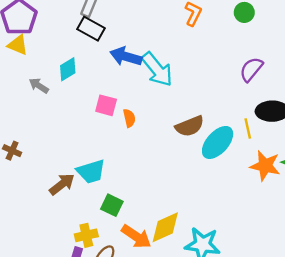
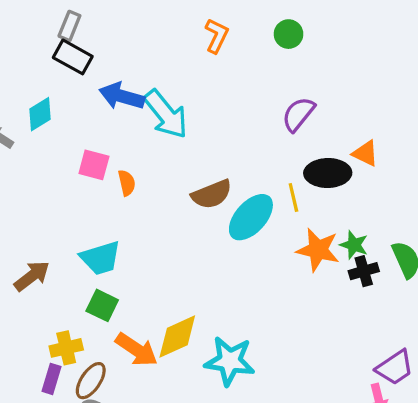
cyan trapezoid: (91, 171) -> (101, 258), moved

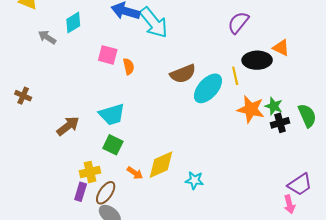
orange arrow: (136, 350) -> (135, 173), size x0.6
cyan star: (230, 361) -> (194, 180), size x0.6

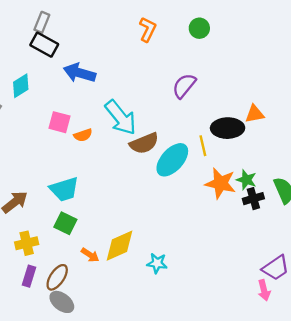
cyan arrow: (154, 23) -> (121, 117), moved
purple semicircle: (238, 23) -> (184, 86), moved
orange triangle: (281, 48) -> (255, 114), turned -36
orange semicircle: (129, 66) -> (83, 135), turned 84
yellow cross: (90, 172) -> (27, 243), moved

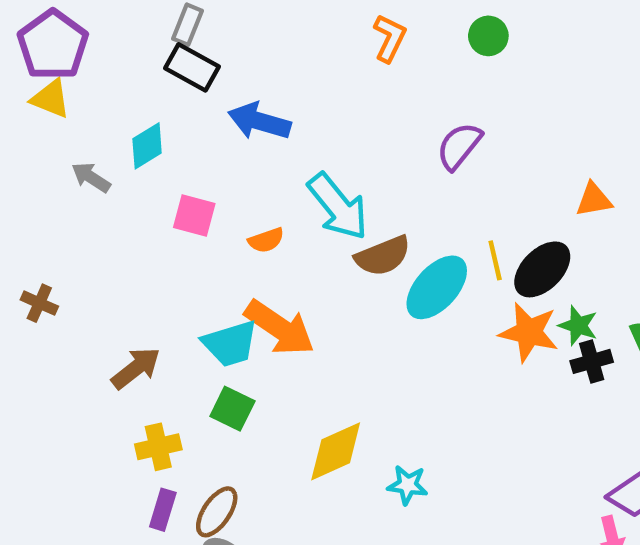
pink square: (60, 122) -> (194, 216), moved
black ellipse: (228, 128) -> (542, 269), moved, turned -44
orange arrow: (90, 255) -> (280, 328), moved, size x2.0

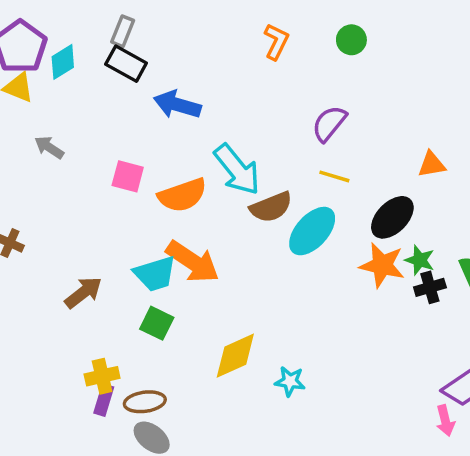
cyan diamond: (147, 146) -> (63, 62), moved
orange semicircle: (266, 240) -> (182, 195), size x1.8
yellow line: (495, 260) -> (334, 176), moved, turned -60
yellow cross: (158, 447) -> (102, 376), moved
brown ellipse: (217, 512) -> (145, 402), turned 48

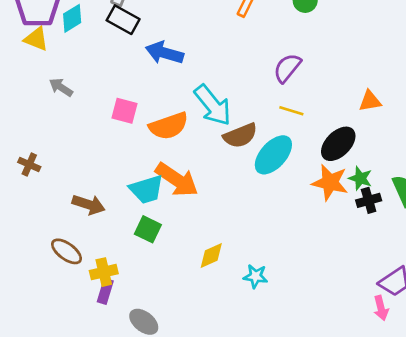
brown arrow: (83, 292) -> (89, 205), turned 56
yellow diamond: (235, 356) -> (211, 256), size x0.7
brown ellipse: (145, 402) -> (67, 251), moved, turned 44

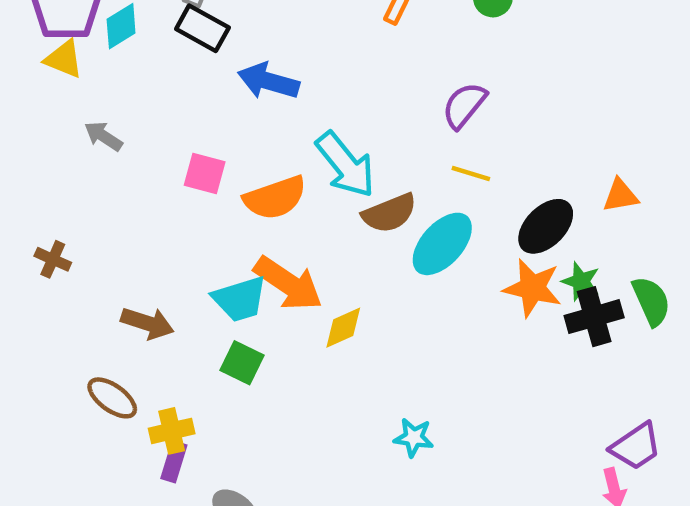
orange triangle: (370, 101) -> (620, 196), moved
black cross: (369, 200) -> (594, 317), size x1.4
yellow diamond: (211, 256) -> (343, 328), moved

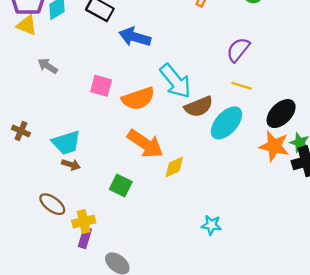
cyan trapezoid: (240, 299) -> (66, 143), moved
brown arrow: (147, 323) -> (71, 165), size x0.7

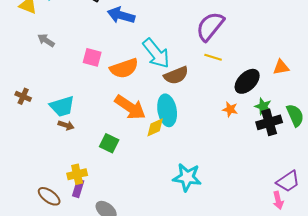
purple semicircle: (238, 50) -> (210, 26), size x1.4
cyan ellipse: (226, 123) -> (167, 110), moved, turned -52
orange star: (274, 146) -> (230, 109), moved, size x0.6
brown ellipse: (52, 204) -> (49, 196), moved
cyan star: (211, 225) -> (187, 177), size x1.6

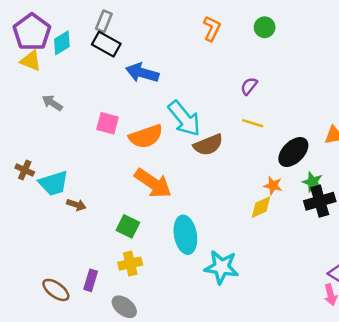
purple semicircle: (210, 26) -> (249, 86), size x0.5
cyan trapezoid: (62, 106) -> (53, 183), moved
cyan ellipse: (167, 110) -> (185, 235), moved
yellow diamond: (155, 127) -> (261, 207), moved
yellow cross: (77, 174) -> (130, 264), moved

